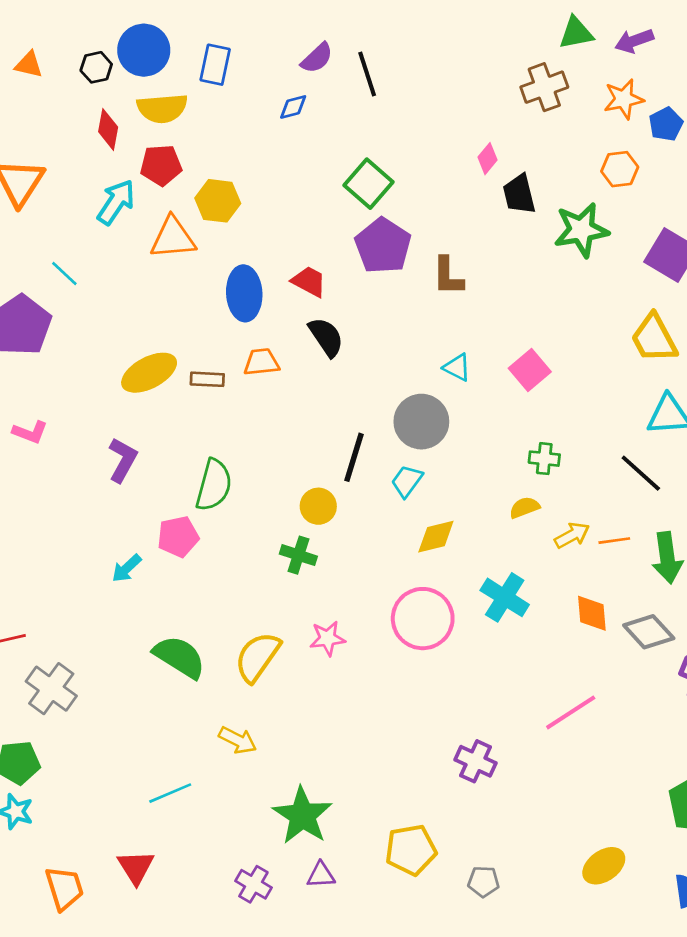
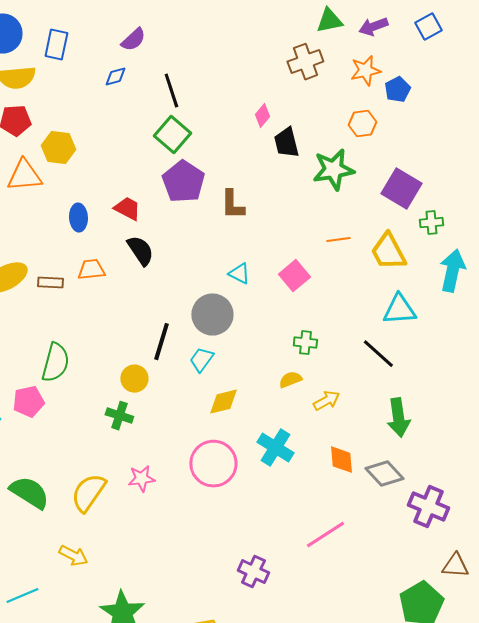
black line: (367, 74) -> (171, 91), moved
blue ellipse: (244, 293) -> (78, 218), size x0.7
orange line: (614, 541) -> (338, 240), moved

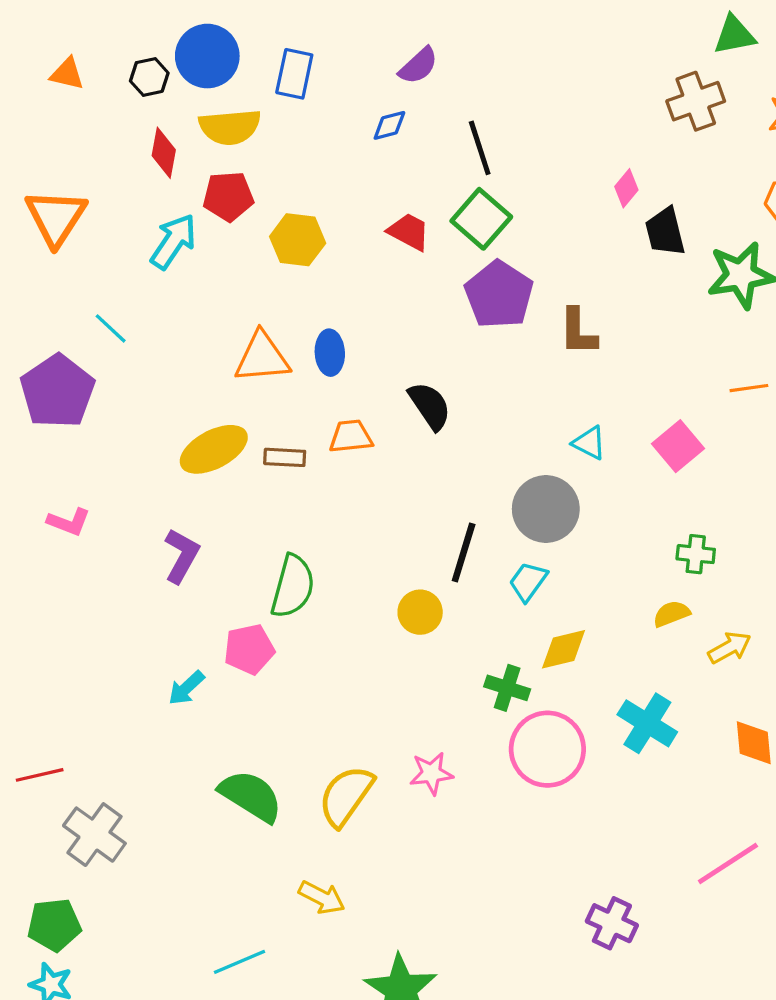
orange triangle: (24, 176) -> (262, 357), moved
red trapezoid: (127, 209) -> (409, 232), moved
green cross: (119, 416) -> (507, 688), moved

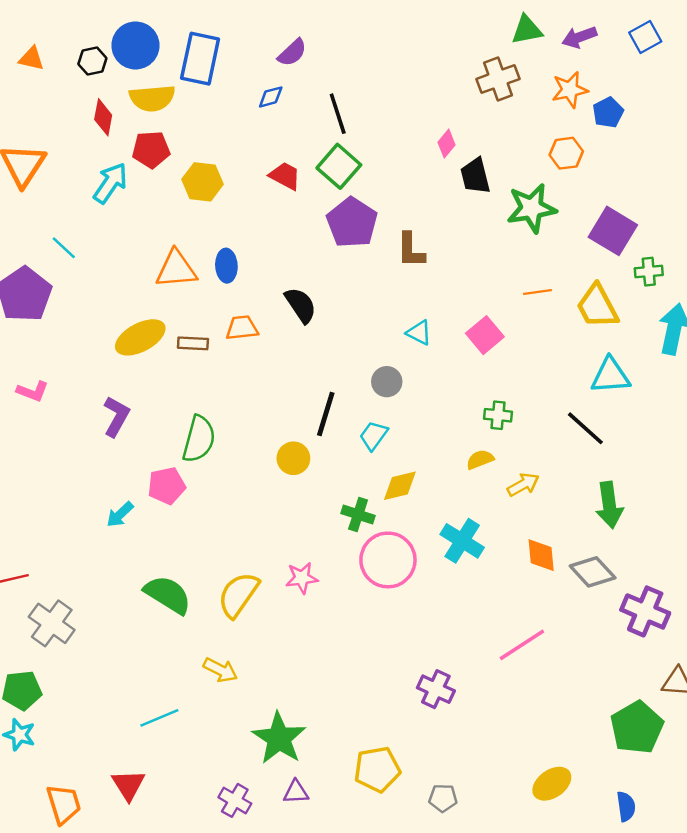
blue rectangle: (294, 74) -> (200, 59), size x1.4
gray circle: (546, 509) -> (387, 382), size x0.6

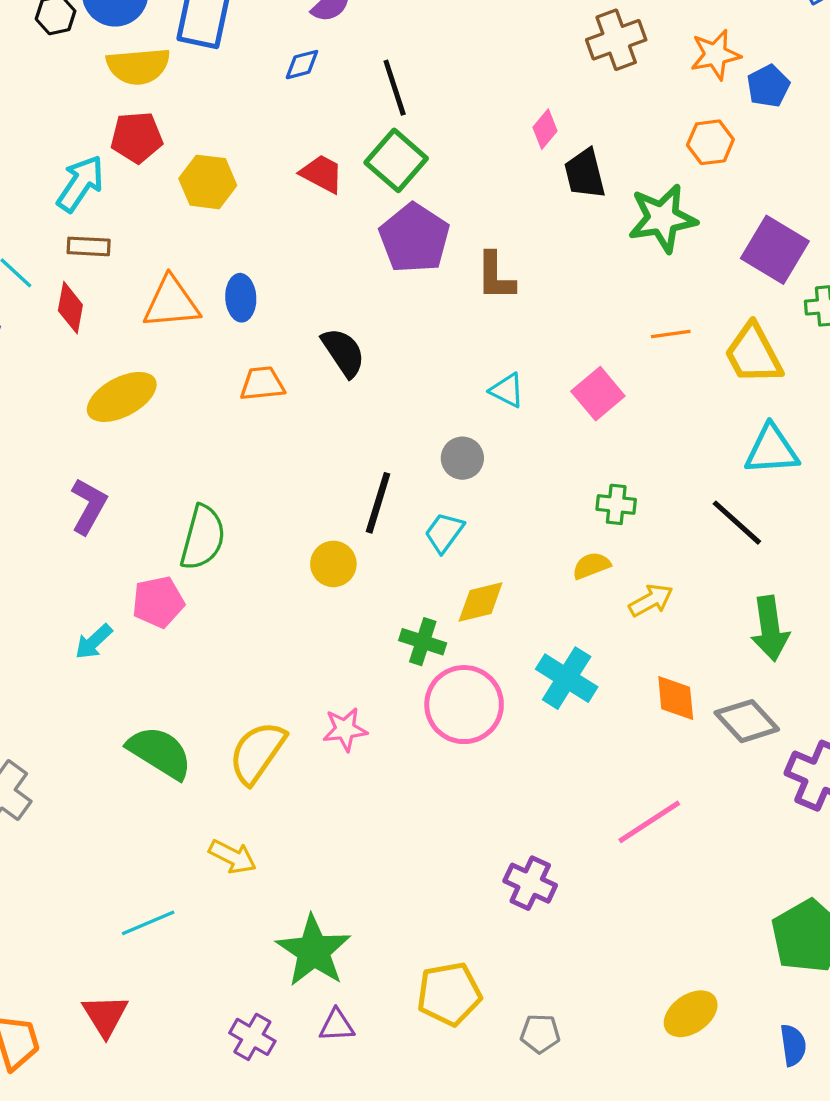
red diamond: (103, 117) -> (70, 308), moved
brown rectangle: (193, 343) -> (89, 246), moved

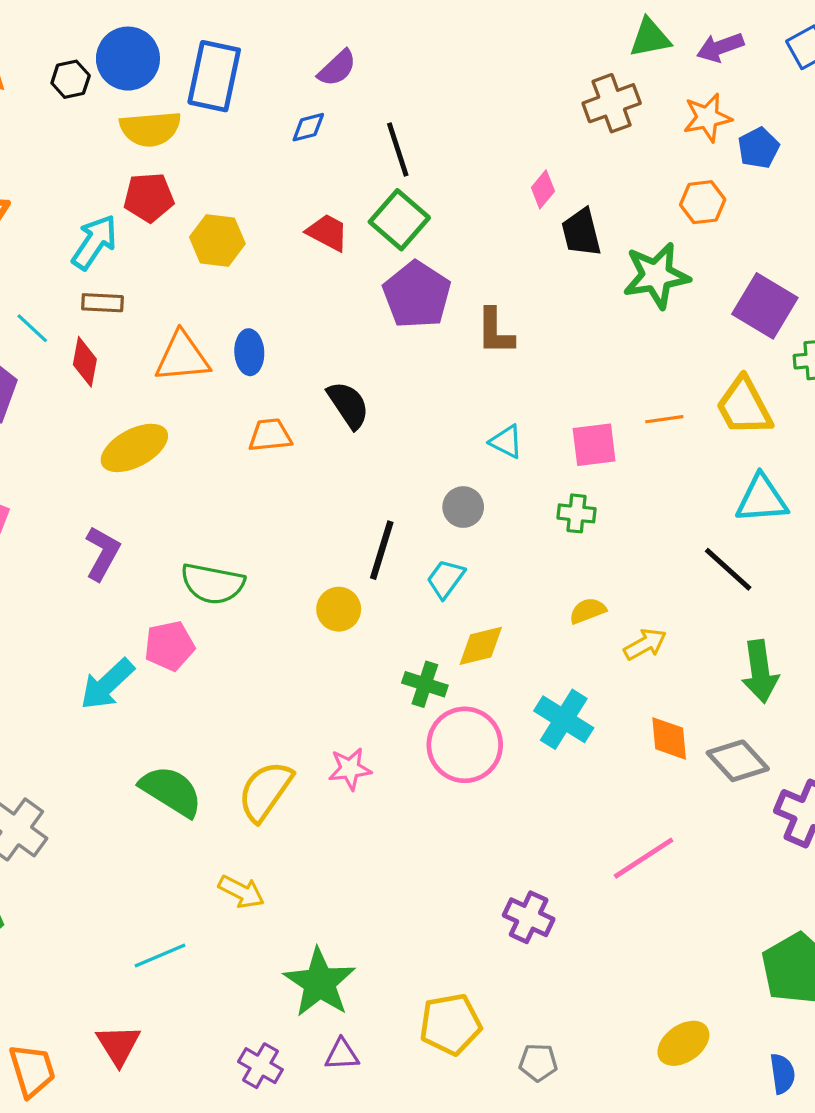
orange line: (671, 334) -> (664, 419), moved
pink square: (598, 394) -> (594, 445), turned 33
green cross: (616, 504) -> (576, 513), moved
green semicircle: (203, 538) -> (213, 584), turned 86
cyan arrow: (94, 642) -> (107, 684), size x1.5

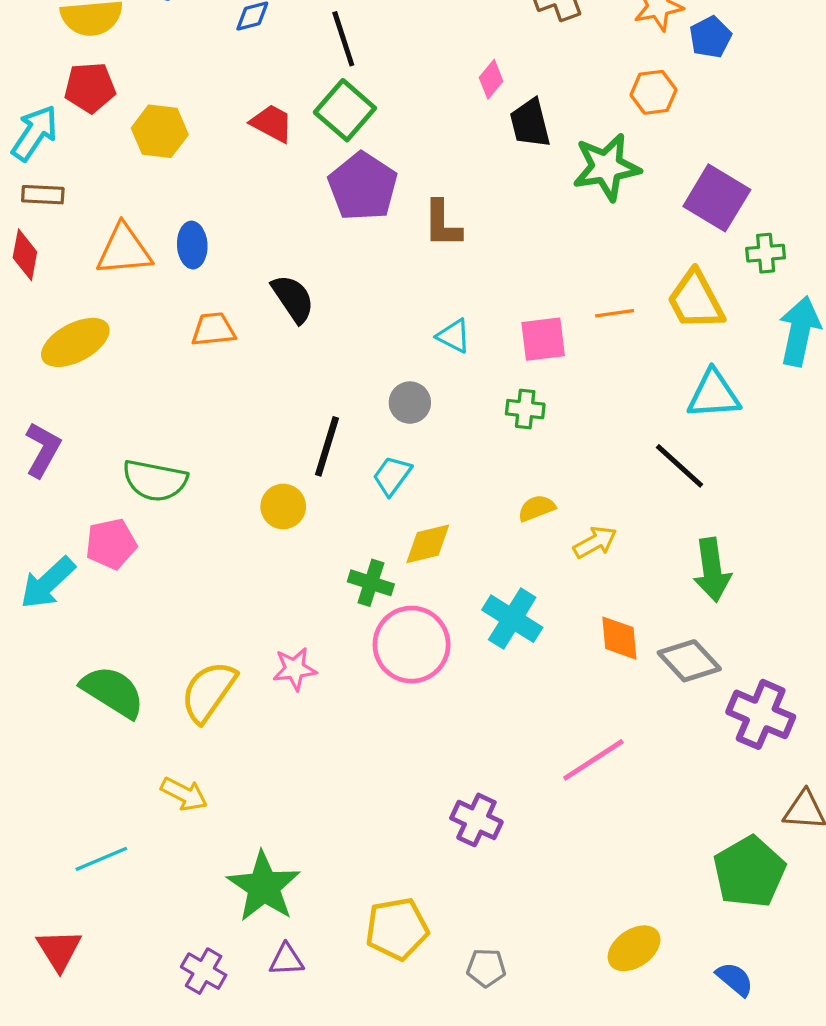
blue semicircle: (782, 1074) -> (735, 979), turned -42

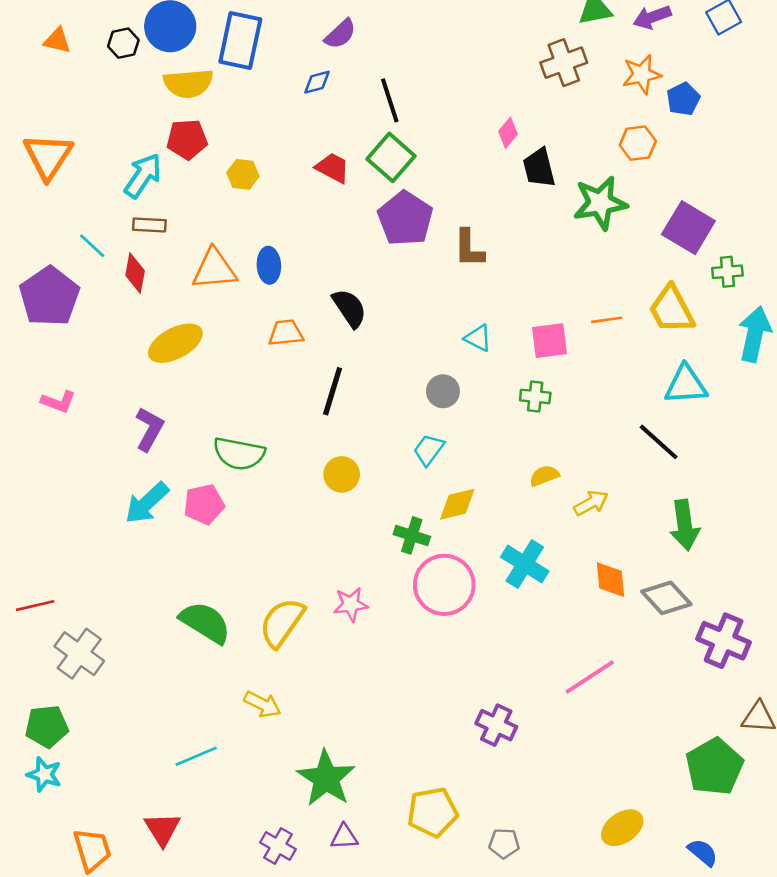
yellow hexagon: (160, 131) -> (243, 174), size x0.7
black line: (327, 446) -> (333, 391), moved
cyan arrow: (48, 583) -> (147, 503), moved

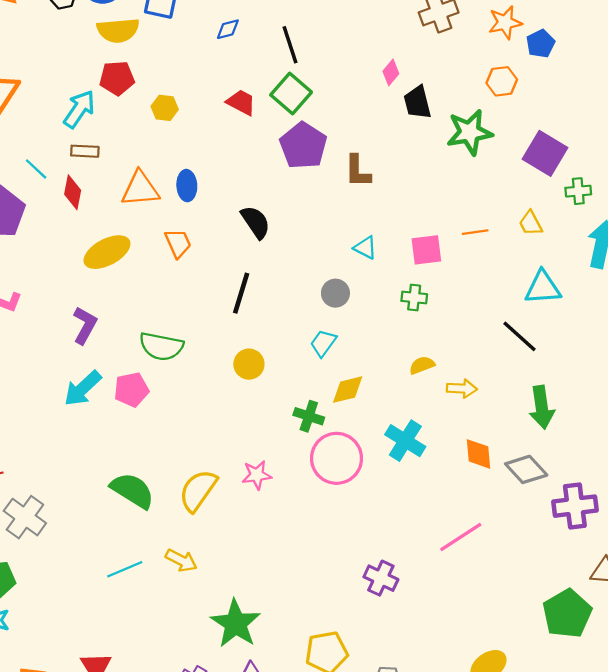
yellow trapezoid: (672, 309) -> (531, 223), size x0.6
orange trapezoid: (286, 333) -> (178, 243), moved, turned 72
yellow arrow: (591, 503) -> (462, 388), turned 32
purple cross: (724, 641) -> (575, 506), turned -30
cyan line: (196, 756) -> (125, 569), moved

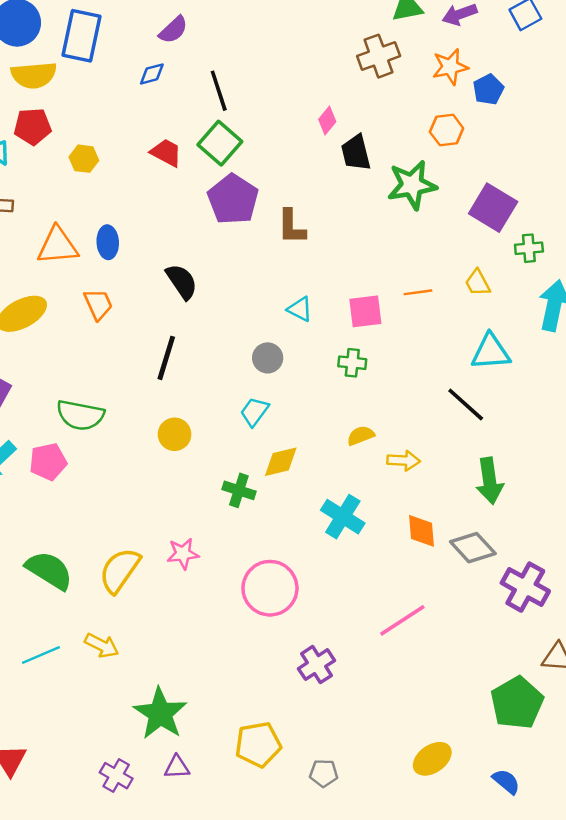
pink circle: (337, 458) -> (270, 588), moved
purple cross: (575, 506) -> (525, 587), turned 36
purple cross: (381, 578) -> (317, 665), turned 32

